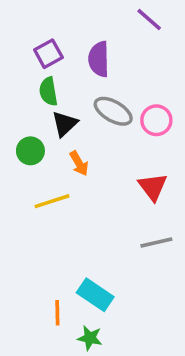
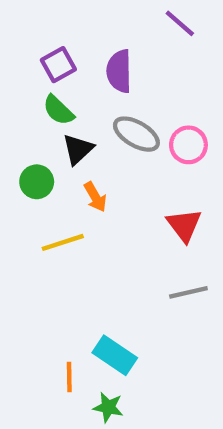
green semicircle: (48, 91) -> (58, 110), turned -36

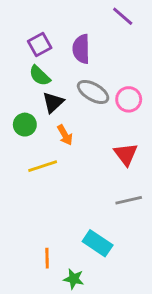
cyan rectangle: (115, 355) -> (98, 243), moved

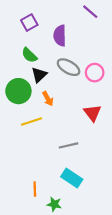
purple square: (40, 44) -> (29, 23), moved
green circle: (25, 125) -> (18, 91), size x1.5
gray line: (129, 200) -> (69, 145), moved

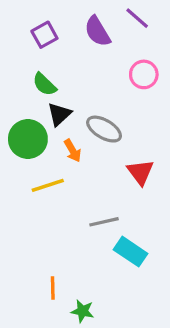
purple semicircle: (60, 36) -> (97, 31), moved, turned -30
gray ellipse: (69, 67) -> (104, 129), moved
pink circle: (95, 73) -> (144, 74), moved
cyan rectangle: (72, 178) -> (131, 252), moved

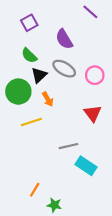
purple semicircle: (97, 31) -> (64, 39), moved
pink circle: (144, 74) -> (95, 75), moved
gray ellipse: (104, 129) -> (64, 69), moved
orange line: (53, 288) -> (35, 190), turned 32

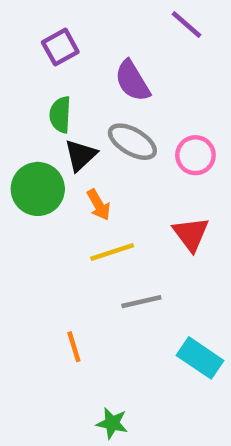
green semicircle: (29, 56) -> (60, 115), turned 49
yellow line: (31, 122) -> (112, 252), moved
cyan rectangle: (86, 166) -> (200, 358), moved
orange line: (35, 190) -> (74, 347), moved, turned -48

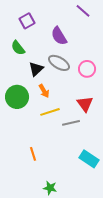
green semicircle: (60, 115) -> (18, 48), moved, turned -42
green circle: (38, 189) -> (17, 97), moved
gray line: (141, 302) -> (71, 123), moved

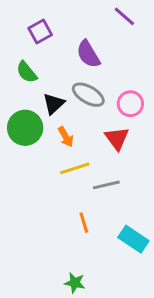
green circle: (17, 97) -> (25, 128), moved
red triangle: (85, 104) -> (117, 138), moved
orange line: (33, 154) -> (84, 223), moved

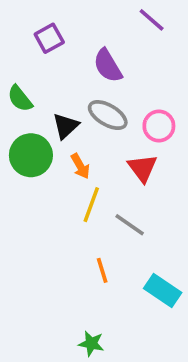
green semicircle: (27, 72) -> (20, 99), moved
yellow line: (75, 168) -> (91, 205), turned -52
gray line: (106, 185) -> (130, 225), turned 48

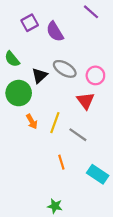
purple semicircle: (108, 66) -> (55, 32), moved
orange arrow: (80, 166) -> (32, 122), moved

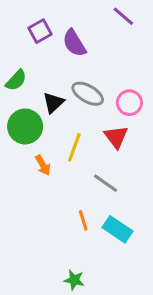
green semicircle: (12, 59) -> (16, 80), turned -98
yellow line: (55, 123) -> (74, 147), moved
cyan rectangle: (98, 174) -> (117, 229), moved

